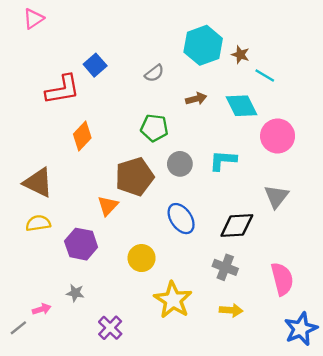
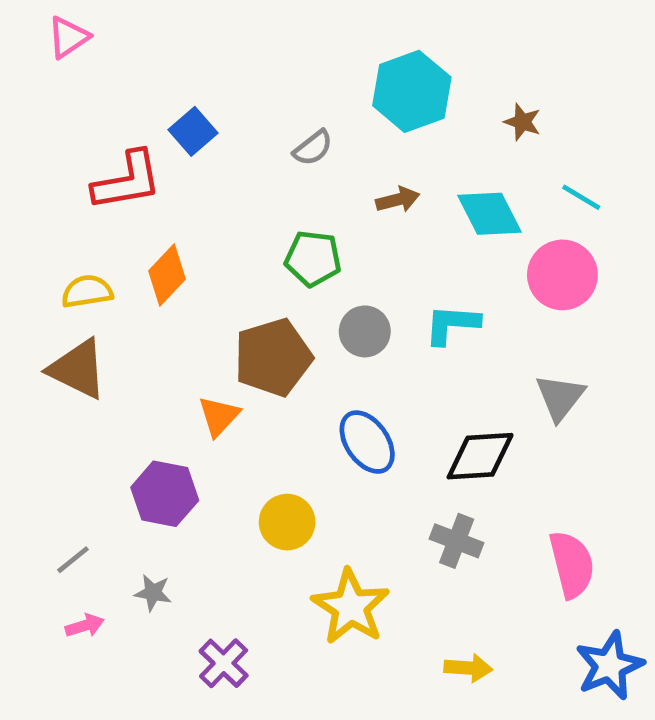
brown star: (240, 55) -> (522, 122), moved
cyan line: (265, 76) -> (581, 197), moved
yellow semicircle: (38, 223) -> (87, 291), moved
yellow arrow: (231, 310) -> (468, 668), moved
gray line: (18, 328) -> (73, 560), moved

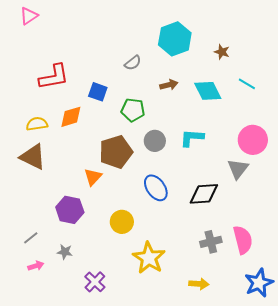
blue square: (193, 131) -> (98, 92), moved, turned -30
orange diamond: (167, 275) -> (71, 117), turned 30
pink circle: (562, 275) -> (253, 140), moved
gray cross: (457, 541) -> (211, 242), moved, turned -35

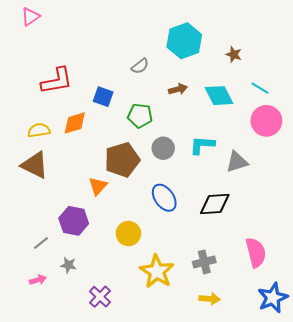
pink circle: (253, 140) -> (266, 121), moved
gray triangle: (238, 169) -> (237, 162), moved, turned 35
gray line: (31, 238) -> (41, 243), moved
gray cross: (211, 242) -> (204, 262), moved

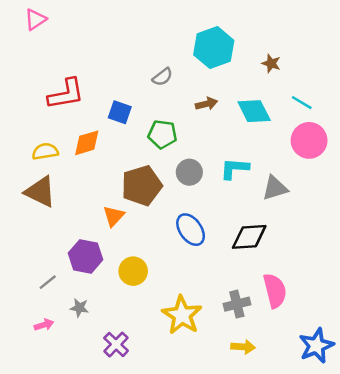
yellow circle: (128, 234) -> (133, 271), moved
pink semicircle: (256, 252) -> (275, 291), moved

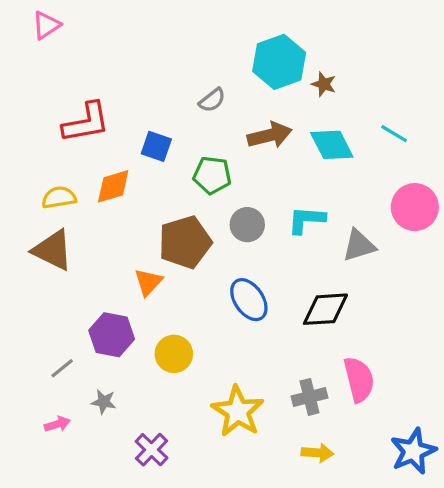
brown star: (271, 63) -> (324, 84), moved
brown arrow: (206, 104) -> (270, 135), size x1.5
pink circle: (309, 140) -> (415, 207), moved

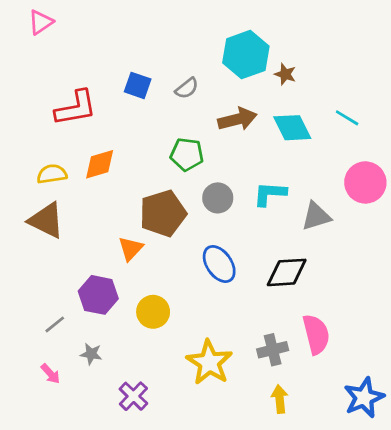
blue square: (156, 146) -> (138, 85), moved
pink arrow: (57, 424) -> (50, 374), turned 65
yellow arrow: (317, 453) -> (280, 399), turned -100

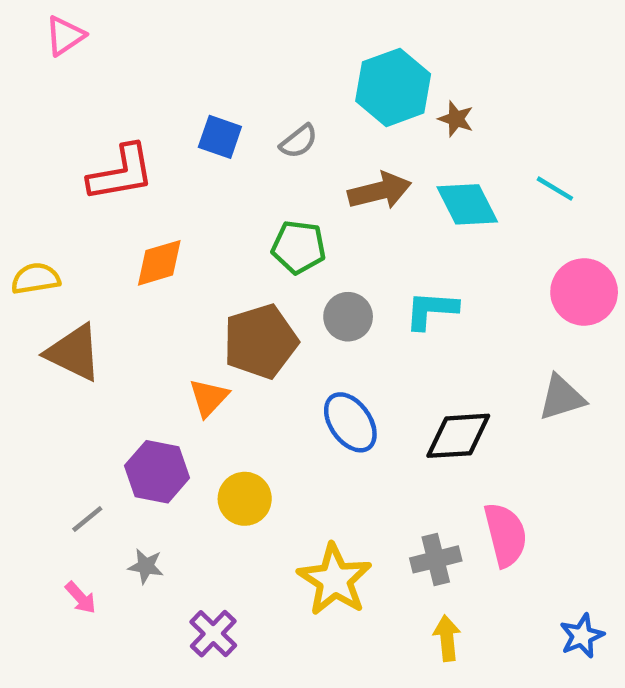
yellow semicircle: (52, 174) -> (36, 279), moved
gray triangle: (316, 216) -> (562, 398), moved
blue star: (364, 398) -> (582, 636), size x0.7

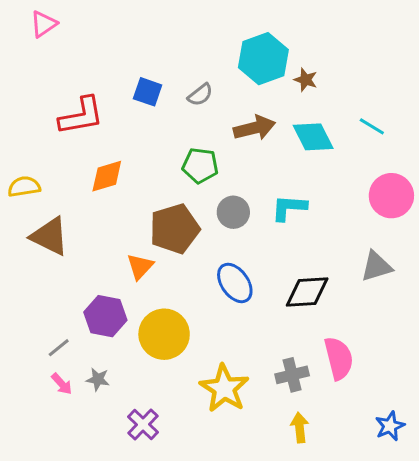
yellow circle: (245, 499) -> (164, 334), size x1.4
pink arrow: (81, 598) -> (62, 384), moved

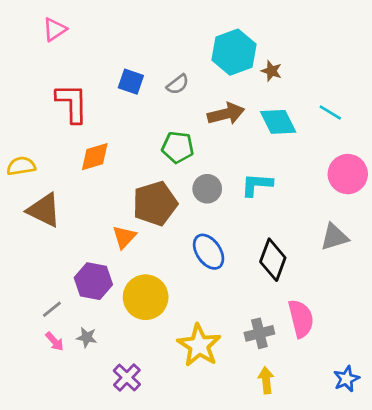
pink triangle: (44, 24) -> (55, 29), moved
red L-shape: (81, 116) -> (72, 103), turned -81
black diamond: (307, 292) -> (273, 260), turned -66

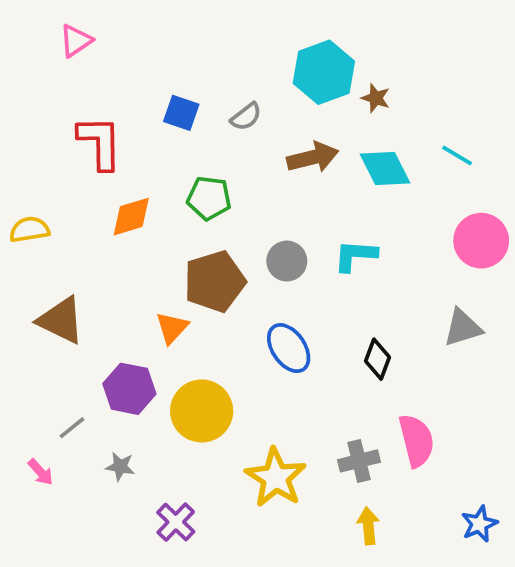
green pentagon: (178, 147) -> (209, 198), moved
brown triangle: (44, 210) -> (61, 320), moved
black diamond: (273, 260) -> (378, 359), size x0.7
pink arrow: (55, 341) -> (41, 472), moved

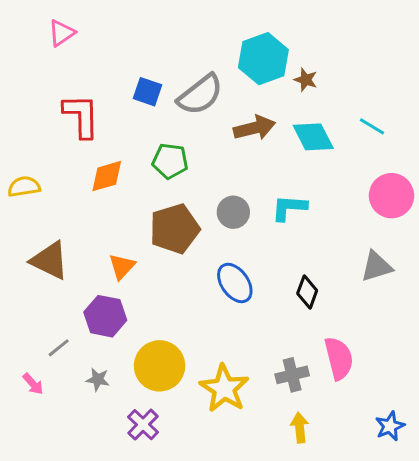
gray semicircle: (246, 117) -> (200, 95), size x1.8
orange triangle: (172, 328) -> (122, 266), moved
yellow circle: (202, 411) -> (160, 366), moved

